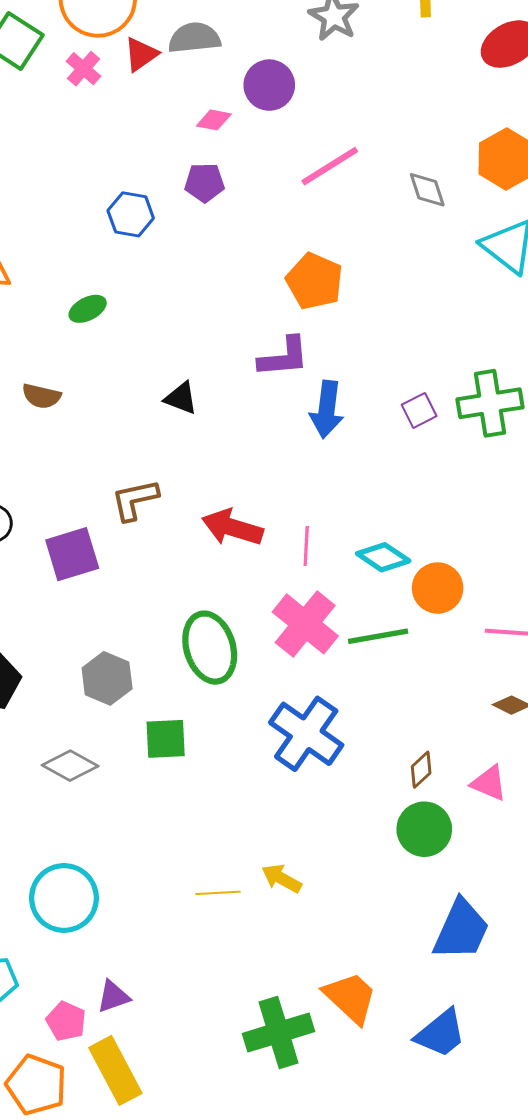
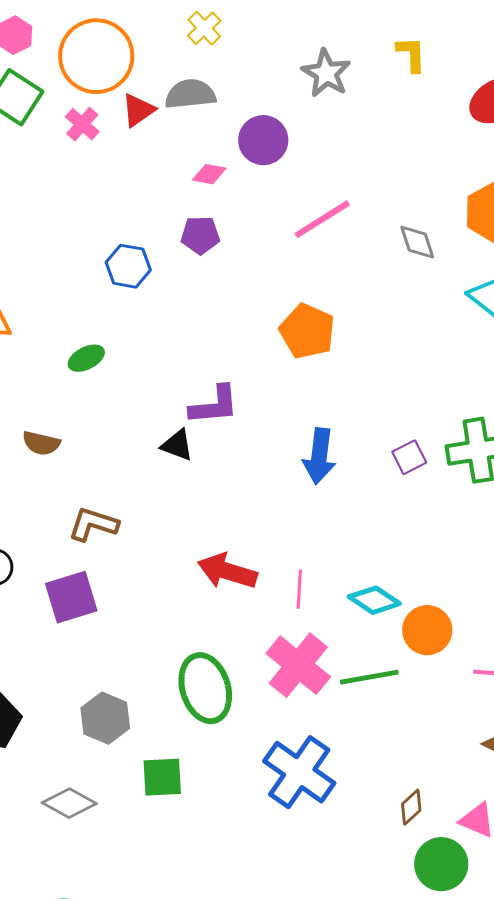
purple L-shape: (284, 357) -> (214, 405), moved
brown L-shape: (135, 500) -> (93, 524), moved, turned 30
green circle: (424, 829) -> (441, 864), moved

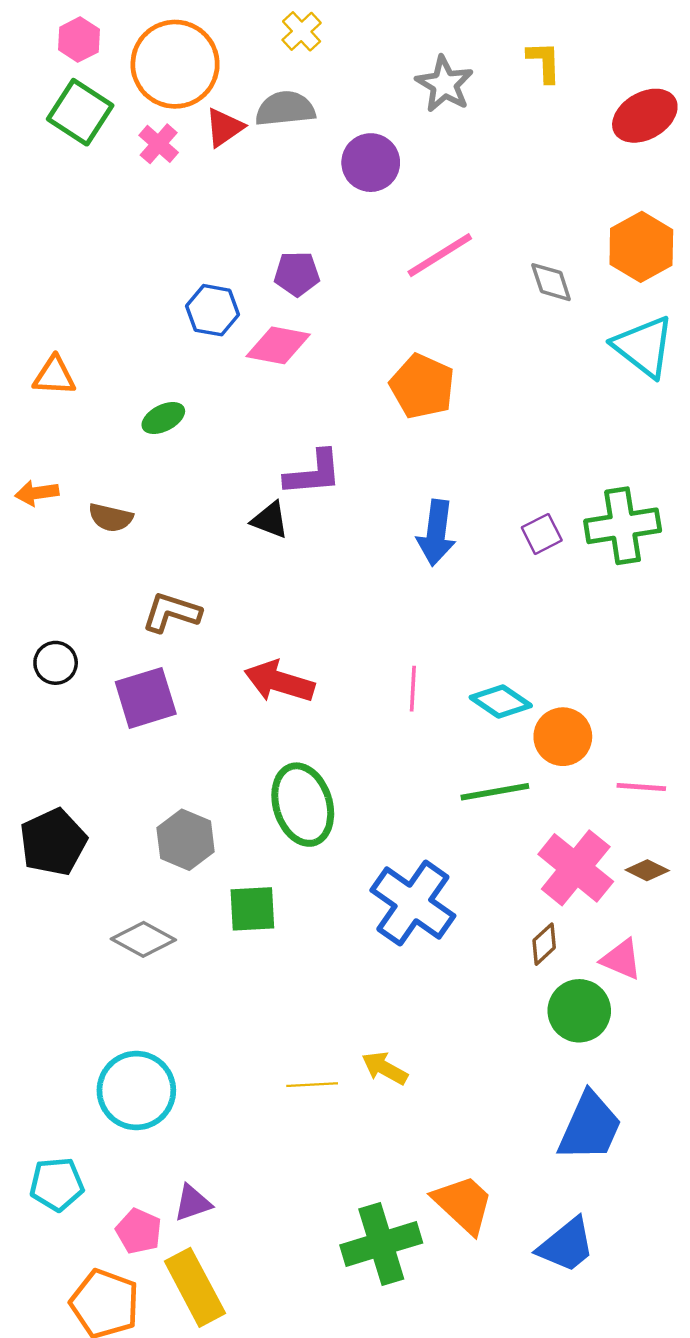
pink diamond: (209, 174) -> (278, 345), moved, size x1.6
red arrow: (227, 571) -> (279, 682), moved
pink cross: (298, 665) -> (576, 868), moved

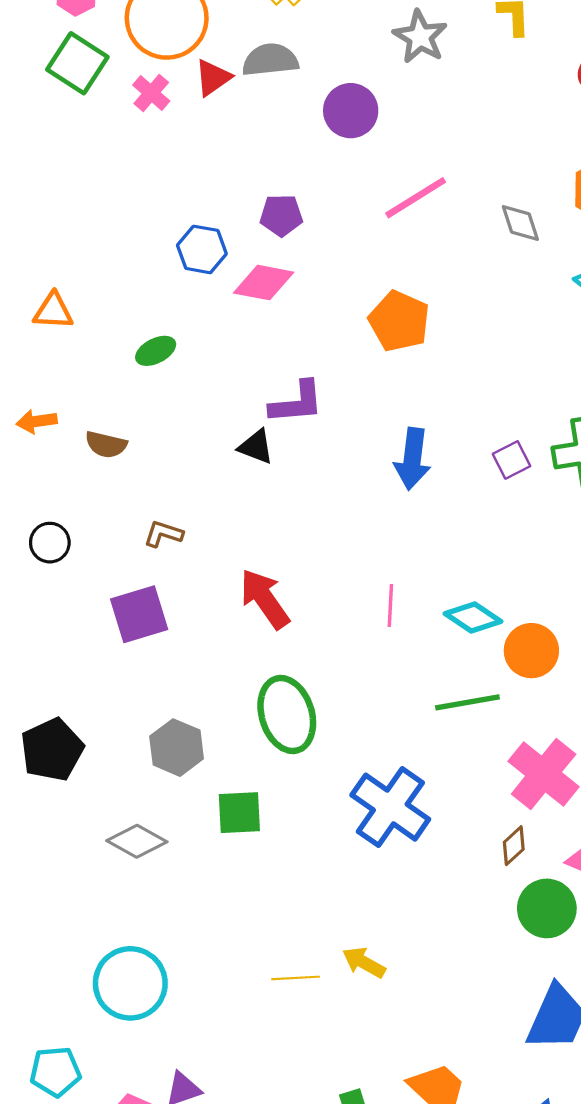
brown L-shape: (172, 612) -> (163, 534), size x0.7
black circle: (56, 663) -> (50, 543), moved
red arrow: (279, 682) -> (265, 599), turned 38

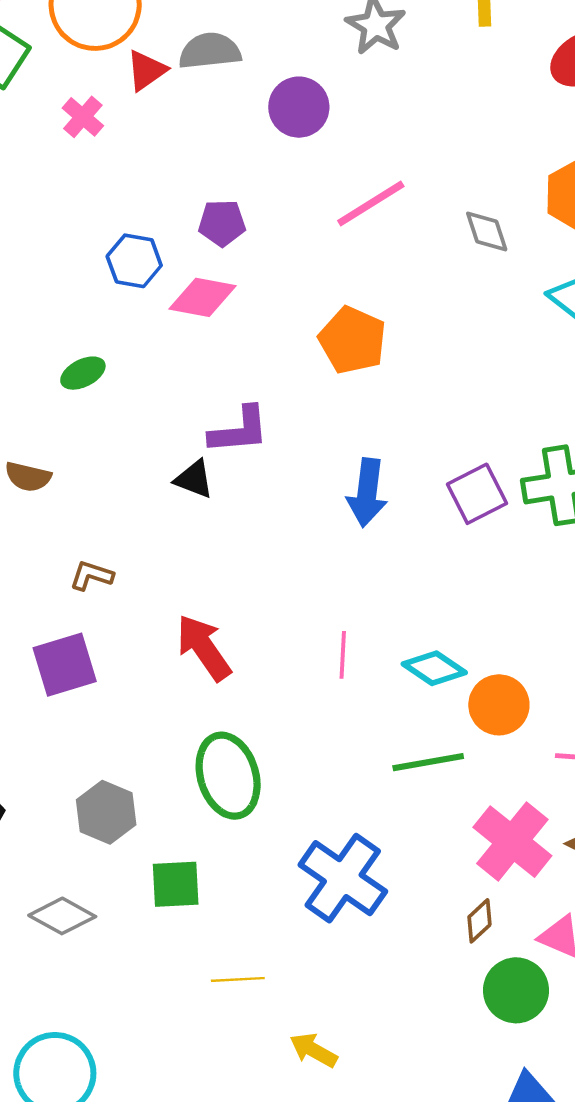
pink cross: (151, 93) -> (83, 117), moved
purple square: (512, 460) -> (477, 494), size x1.4
yellow line: (296, 978) -> (238, 979), moved

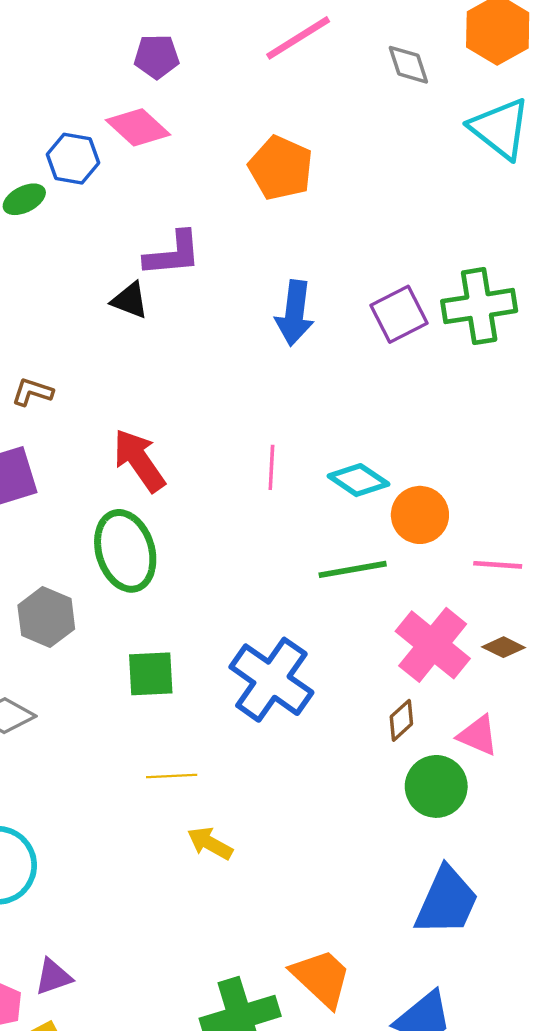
blue hexagon: (134, 261) -> (73, 159), moved
pink diamond: (202, 297) -> (138, 127), turned 32
green ellipse: (228, 776) -> (125, 551), moved
green square: (176, 884) -> (151, 674), moved
yellow arrow: (313, 1050) -> (210, 843), moved

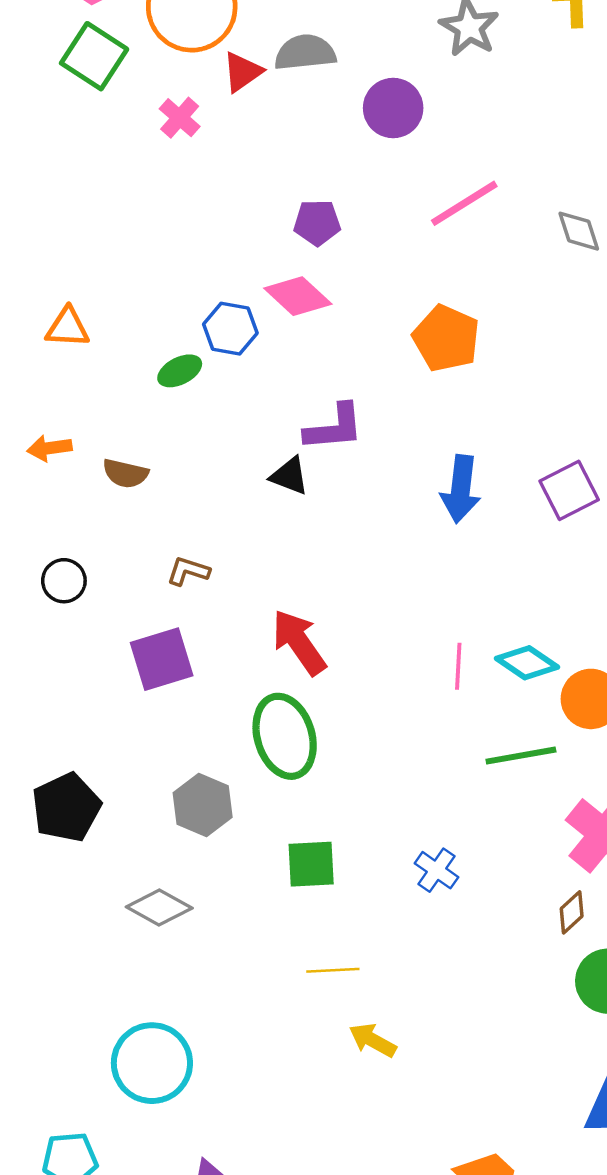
pink line: (271, 467) -> (458, 666), moved
blue cross: (271, 680) -> (437, 870), size x0.5

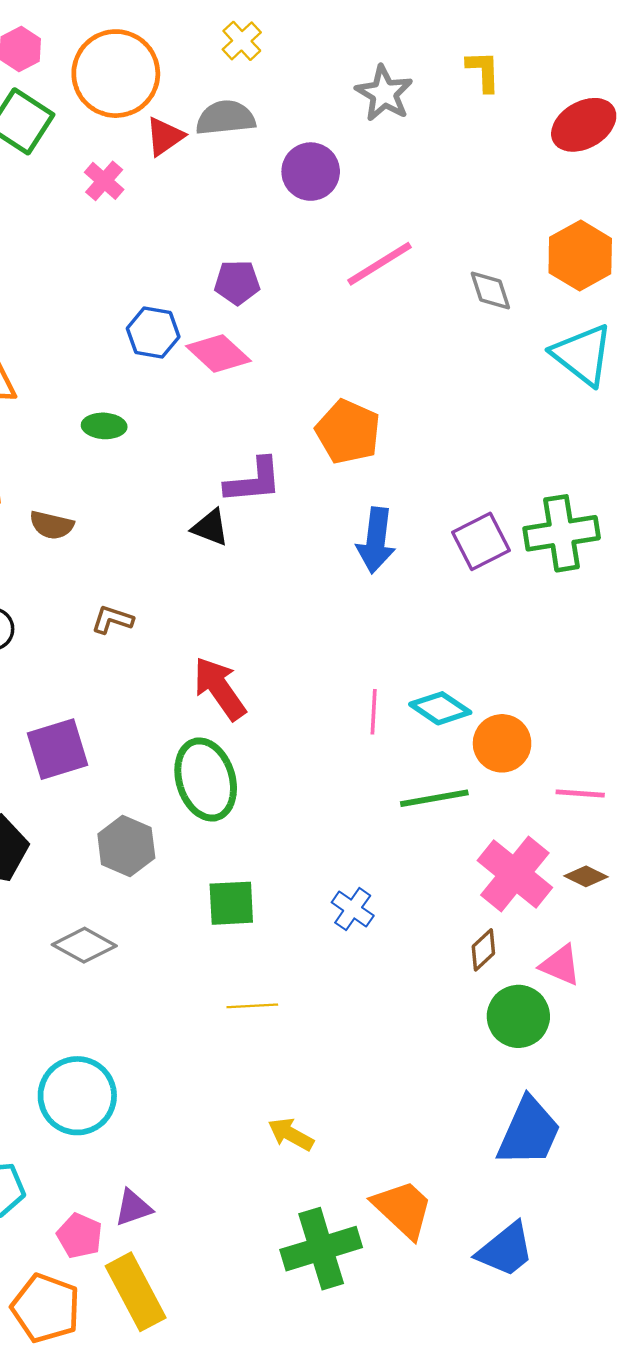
blue hexagon: (230, 329) -> (153, 333), moved
orange pentagon: (446, 338) -> (348, 432), moved
green ellipse: (180, 371) -> (104, 426), turned 30
purple square: (162, 659) -> (57, 749), moved
yellow arrow: (373, 1040) -> (291, 1134), moved

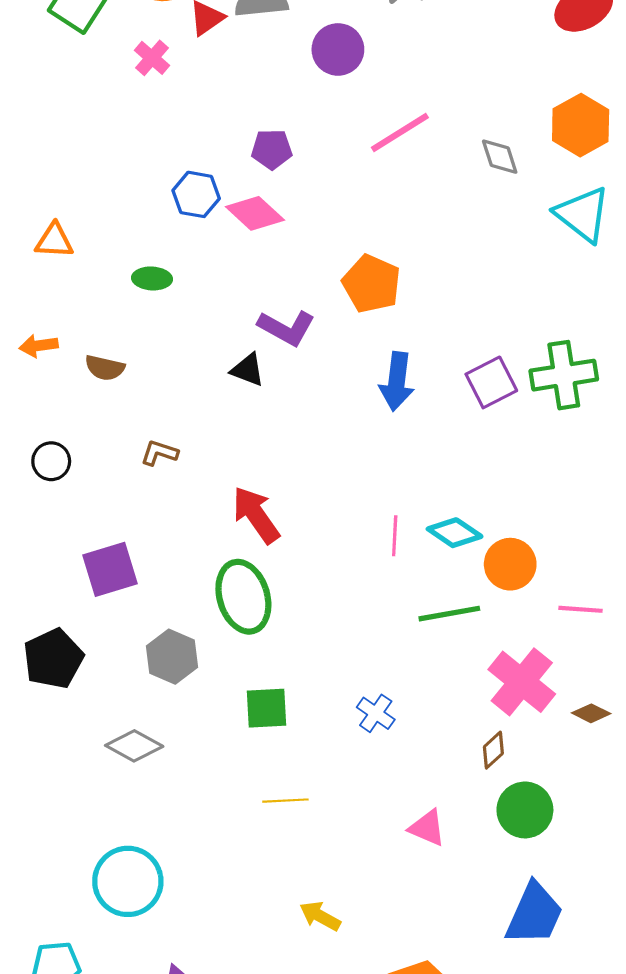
purple L-shape: (253, 481) -> (286, 328), turned 34
brown diamond: (586, 876) -> (591, 713), moved
pink triangle: (560, 965) -> (427, 828), moved

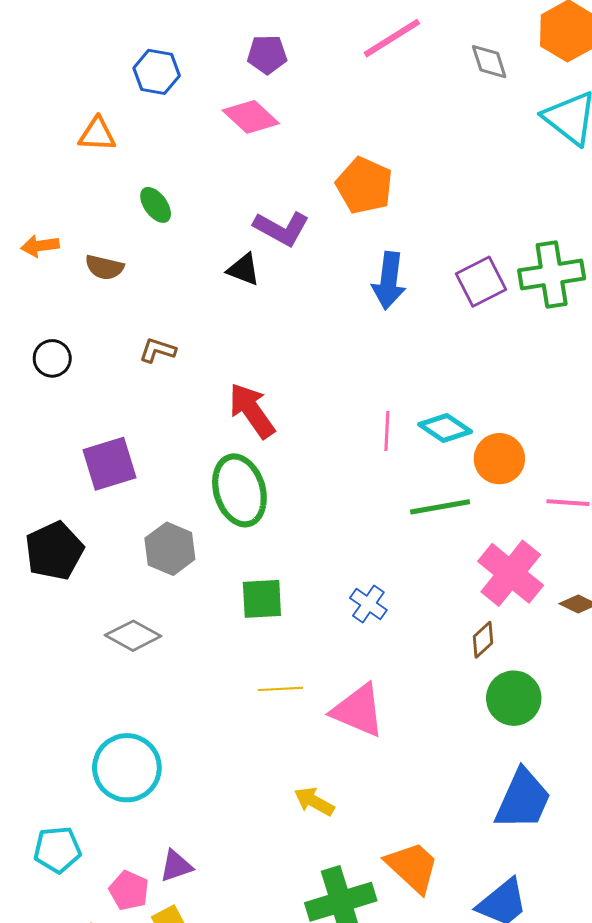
blue hexagon: (196, 194) -> (157, 72), moved
orange triangle: (54, 241) -> (97, 134), moved
green ellipse: (152, 278) -> (156, 205), moved, turned 51
pink triangle: (427, 828) -> (358, 710), moved, size x1.5

